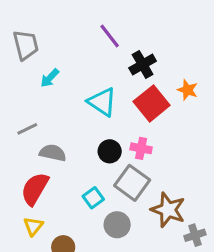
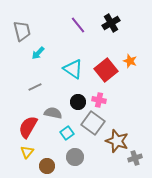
black cross: (143, 64) -> (111, 23), moved
gray line: (27, 129) -> (35, 87), moved
gray semicircle: (53, 153) -> (53, 113), moved
gray circle: (117, 225) -> (75, 157), moved

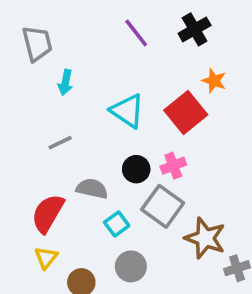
cyan arrow: (38, 53) -> (65, 82), turned -32
orange star: (130, 61) -> (214, 81), moved
pink cross: (99, 100) -> (173, 166), turned -32

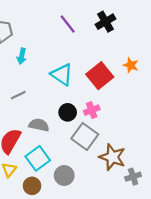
orange star: (214, 81) -> (131, 65), moved
cyan square: (117, 224) -> (38, 158), moved, size x1.5

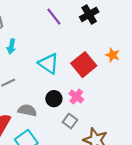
pink cross: (92, 110) -> (76, 97), turned -32
gray square: (85, 136) -> (70, 121), size x0.6

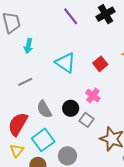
red square: (84, 65) -> (100, 64), size x0.6
black circle: (54, 99) -> (71, 108), moved
gray semicircle: (27, 110) -> (44, 109), turned -132

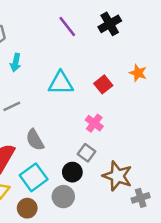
cyan triangle: (65, 63) -> (61, 83), turned -35
black circle: (71, 108) -> (72, 172), moved

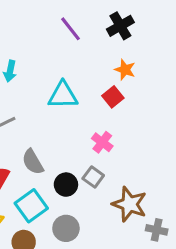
orange star: (138, 73) -> (125, 70), moved
black circle: (72, 172) -> (66, 185), moved
gray cross: (141, 198) -> (157, 230), turned 30

